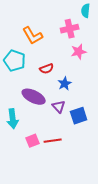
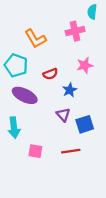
pink star: (79, 52) -> (85, 65), moved
purple ellipse: (34, 97) -> (25, 95), moved
pink square: (33, 141) -> (35, 151), turned 32
red line: (53, 141) -> (71, 151), moved

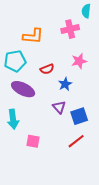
orange L-shape: (35, 39) -> (33, 36), turned -55
cyan pentagon: (16, 65) -> (15, 61), turned -30
red line: (71, 151) -> (76, 141), moved, turned -30

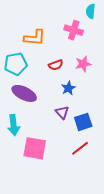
pink cross: (70, 29) -> (74, 30), turned 30
red semicircle: (47, 69) -> (56, 65), moved
pink square: (33, 141) -> (35, 148), size x1.6

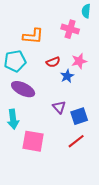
blue star: (68, 88) -> (67, 76), moved

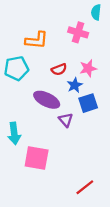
purple ellipse: (23, 89) -> (47, 100), moved
blue square: (79, 116) -> (88, 103), moved
red line: (76, 141) -> (85, 187), moved

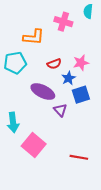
pink cross: (78, 32) -> (63, 22), moved
pink square: (37, 158) -> (34, 145), turned 30
red line: (85, 187) -> (79, 157), moved, turned 48

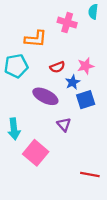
purple triangle: (60, 110) -> (64, 125), moved
red line: (79, 157) -> (90, 174), moved

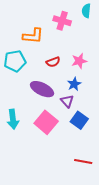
blue star: (73, 82) -> (74, 84), moved
blue square: (86, 100) -> (79, 120), moved, turned -36
purple triangle: (64, 125) -> (67, 101), moved
pink square: (36, 153) -> (46, 122), moved

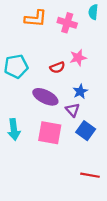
orange L-shape: (33, 36) -> (36, 18), moved
pink star: (79, 61) -> (78, 58), moved
pink square: (46, 122) -> (50, 133), turned -30

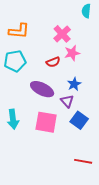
orange L-shape: (36, 18) -> (19, 31), moved
pink cross: (67, 23) -> (62, 34), moved, turned 30

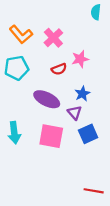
orange L-shape: (19, 31) -> (21, 34), turned 45
pink cross: (62, 34) -> (53, 38), moved
blue square: (79, 120) -> (88, 134), turned 30
red line: (83, 161) -> (94, 191), moved

